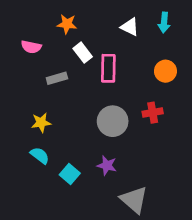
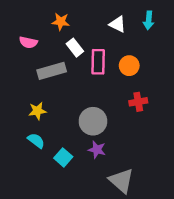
orange circle: (165, 71) -> (129, 66), moved
gray rectangle: (57, 78) -> (52, 71), size x1.5
gray circle: (113, 121) -> (93, 121), moved

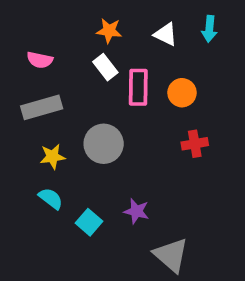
orange star: (61, 22) -> (109, 31), moved
gray rectangle: (52, 71) -> (42, 107), moved
gray circle: (93, 121) -> (104, 144), moved

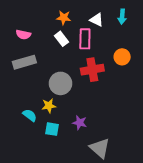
pink rectangle: (138, 87) -> (85, 39), moved
orange circle: (182, 93) -> (122, 57), moved
red cross: (195, 144) -> (92, 70), moved, size x1.5
yellow star: (53, 157) -> (49, 106), moved
cyan square: (89, 222) -> (52, 129), turned -32

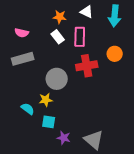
cyan arrow: (122, 17) -> (115, 16), size x1.5
white triangle: (97, 20) -> (87, 12), moved
purple star: (80, 123) -> (64, 138), moved

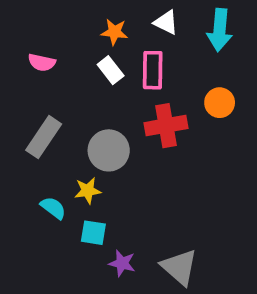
gray rectangle: (23, 59) -> (44, 137), moved, turned -40

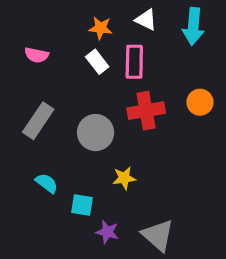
orange circle: (220, 103) -> (200, 102), moved
yellow star: (88, 191) -> (124, 178), moved

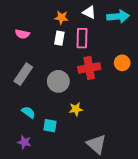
cyan arrow: (193, 26) -> (118, 16), turned -100
white rectangle: (97, 62) -> (59, 38), turned 48
purple star: (107, 232) -> (24, 142), moved

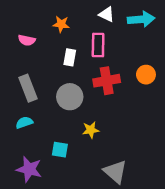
orange star: (61, 18) -> (61, 24), moved
white rectangle: (59, 38) -> (70, 57), moved
gray rectangle: (23, 74) -> (28, 88), turned -55
cyan semicircle: (28, 112) -> (24, 123), moved, turned -56
purple star: (24, 142) -> (29, 169), size x1.5

